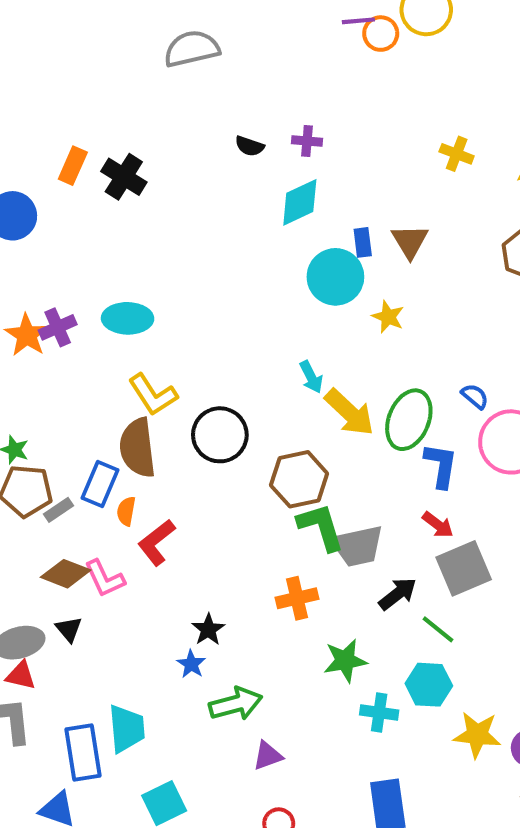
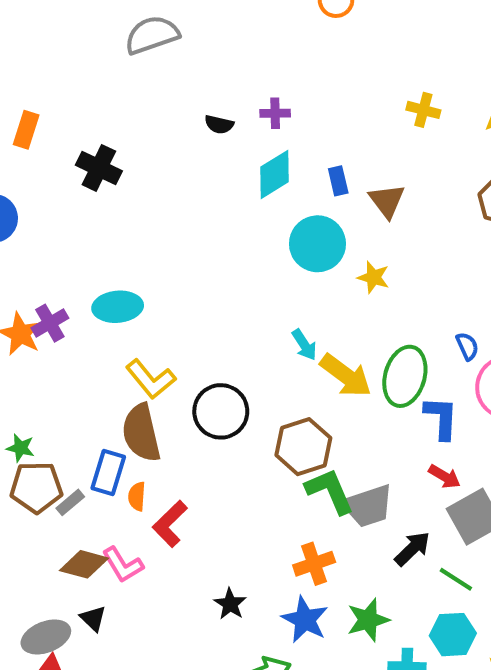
orange rectangle: (73, 166) -> (26, 130), moved
blue rectangle: (363, 242) -> (338, 181), moved
blue semicircle: (475, 396) -> (467, 346), turned 32
blue star: (191, 664) -> (305, 620), moved, size x1.6

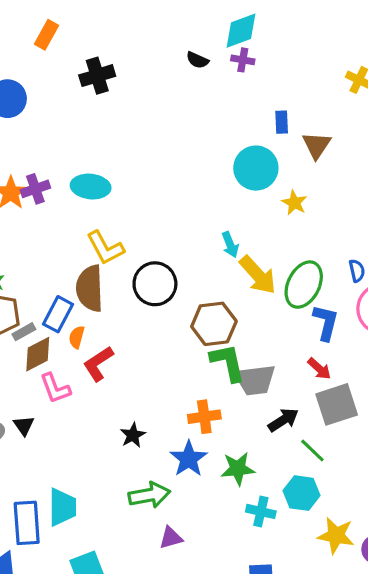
black cross: (99, 168) -> (97, 76), turned 36
cyan diamond: (275, 174) -> (241, 31), moved
brown diamond: (84, 564) -> (38, 354), moved, turned -54

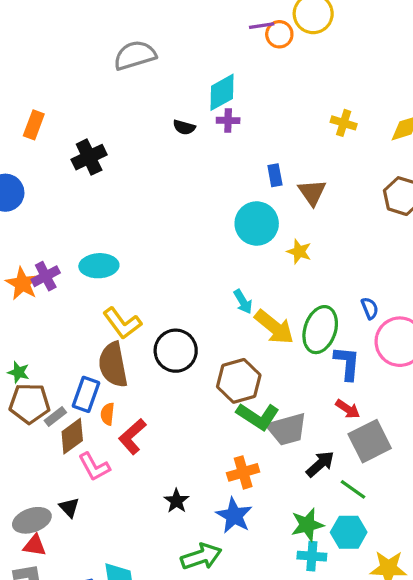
green L-shape: (228, 362) -> (258, 416), turned 144
green star: (238, 469) -> (307, 525), moved

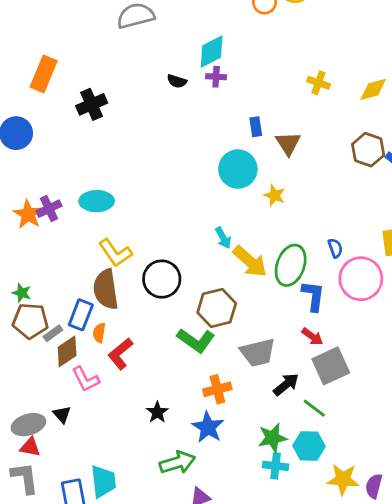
orange rectangle: (34, 125) -> (44, 74), size x1.4
green L-shape: (258, 416) -> (196, 340), moved

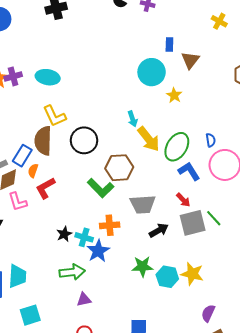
blue L-shape: (313, 296) -> (189, 171), turned -50
green line: (314, 408) -> (214, 218), moved
cyan cross: (276, 466) -> (84, 237), moved
yellow star: (343, 479) -> (192, 274), moved

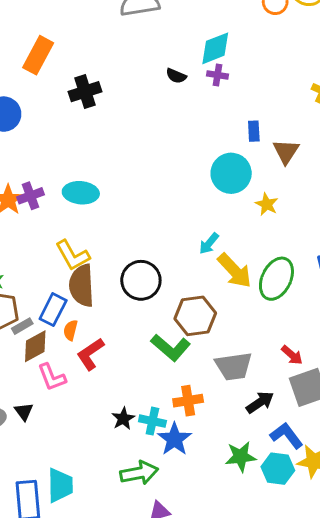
yellow L-shape: (54, 116) -> (72, 255), moved
cyan arrow: (132, 119) -> (209, 243), turned 63
blue L-shape: (189, 171) -> (287, 436), moved

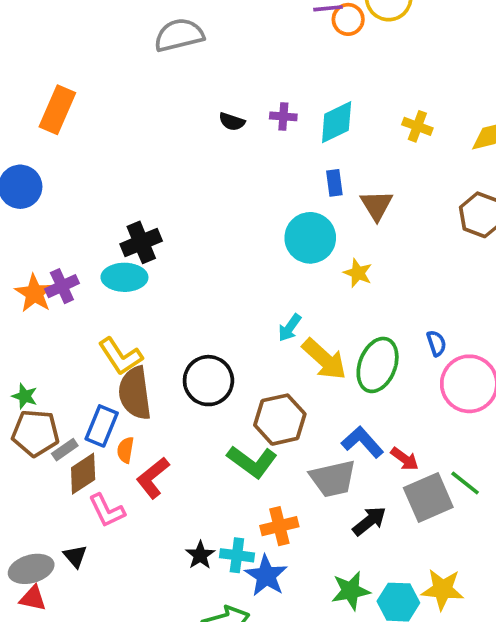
cyan diamond: (215, 48) -> (337, 122), moved
black cross: (85, 92) -> (141, 242), moved
blue L-shape: (287, 436) -> (362, 442), moved

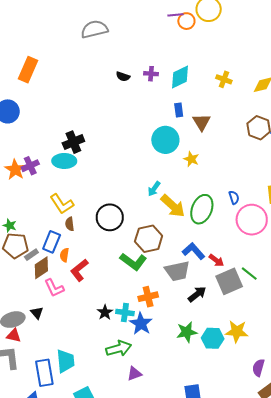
brown semicircle: (135, 393) -> (70, 224), size x0.5

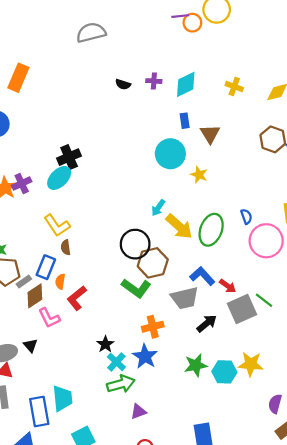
cyan ellipse: (64, 161) -> (59, 178), turned -45
black circle: (110, 217) -> (135, 244), moved
cyan cross: (125, 313) -> (116, 362), moved, turned 36

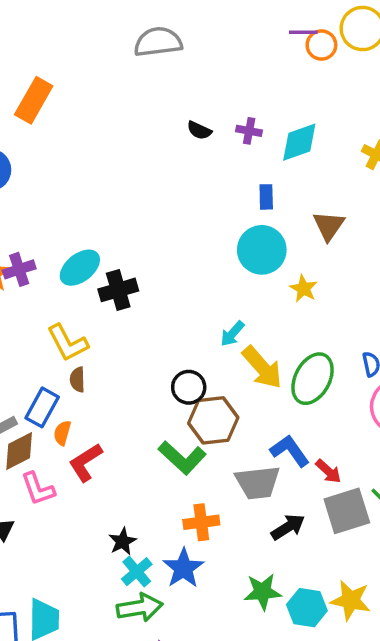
blue rectangle: (185, 121) -> (266, 197), moved
black cross: (69, 157) -> (118, 290), moved
black circle: (135, 244) -> (189, 387), size x0.7

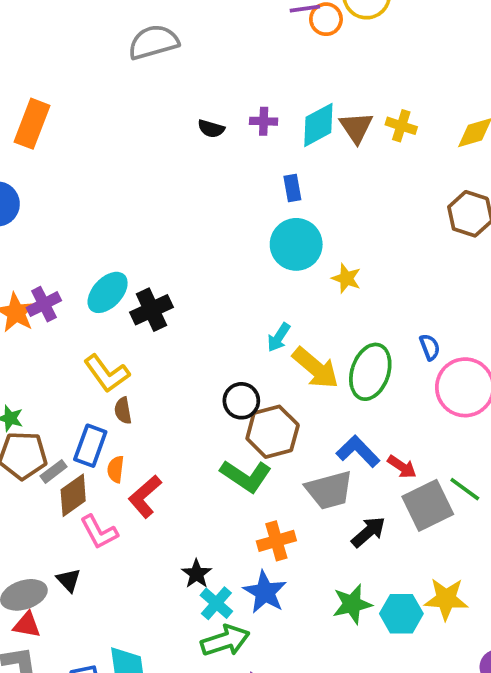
brown triangle: (329, 226) -> (356, 127), moved

